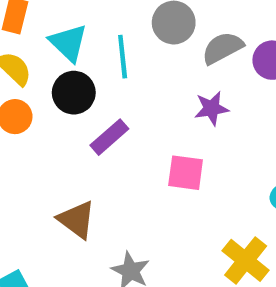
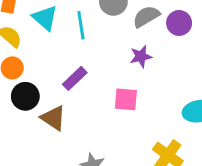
black circle: (74, 93) -> (25, 96), moved
brown triangle: (77, 220) -> (53, 118), moved

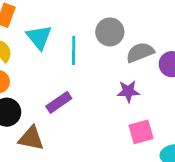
pink square: (126, 99) -> (141, 132), moved, turned -30
brown triangle: (53, 118) -> (31, 138), turned -32

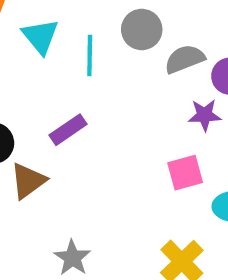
purple star: (128, 91) -> (205, 115), moved
brown triangle: (31, 138) -> (28, 181), turned -48

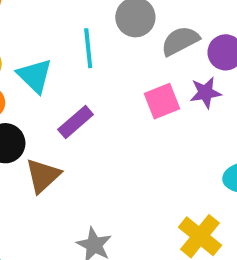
cyan triangle: (40, 36) -> (35, 76), moved
pink square: (185, 173) -> (162, 101), moved

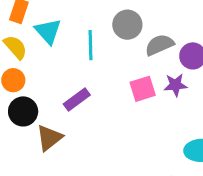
cyan triangle: (35, 76) -> (48, 31), moved

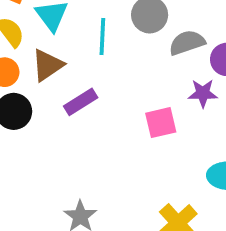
pink square: (143, 89) -> (161, 123), moved
brown triangle: (49, 138) -> (47, 65), moved

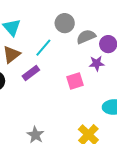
cyan line: (102, 37) -> (43, 48), moved, turned 42

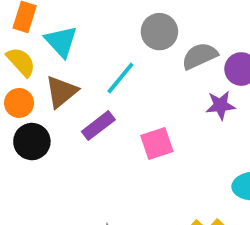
pink square: (75, 81) -> (157, 144), moved

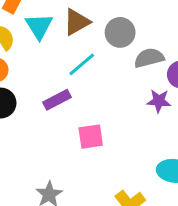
brown triangle: (61, 92) -> (77, 22), moved
pink square: (157, 144) -> (91, 137), moved

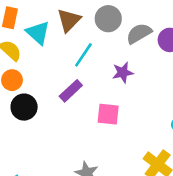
purple star: (159, 101) -> (123, 73), moved
pink square: (91, 137) -> (108, 114), turned 30

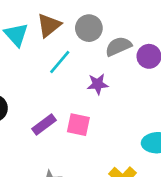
purple rectangle: (71, 91) -> (44, 124), moved

